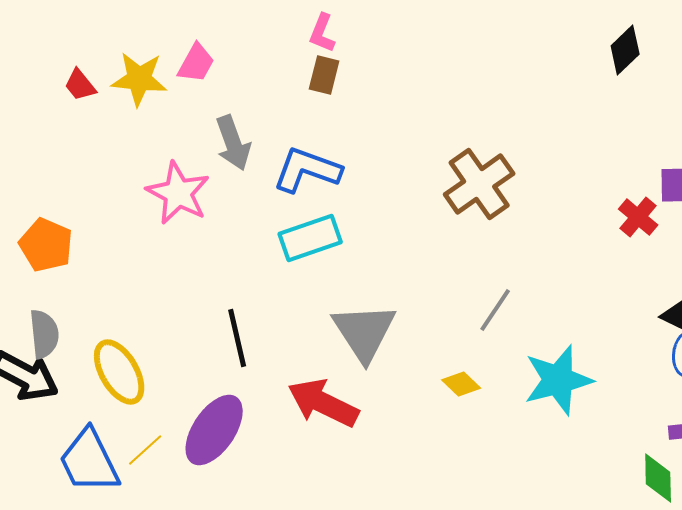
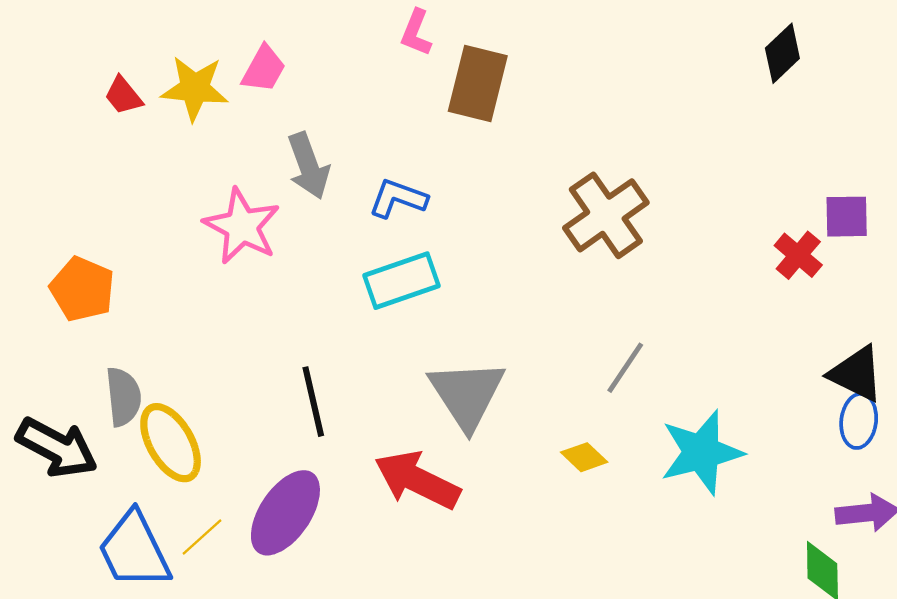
brown rectangle: (324, 75) -> (478, 83), moved, size x1.6
blue L-shape: (307, 170) -> (398, 198), size x0.7
gray semicircle: (44, 334) -> (123, 397), moved

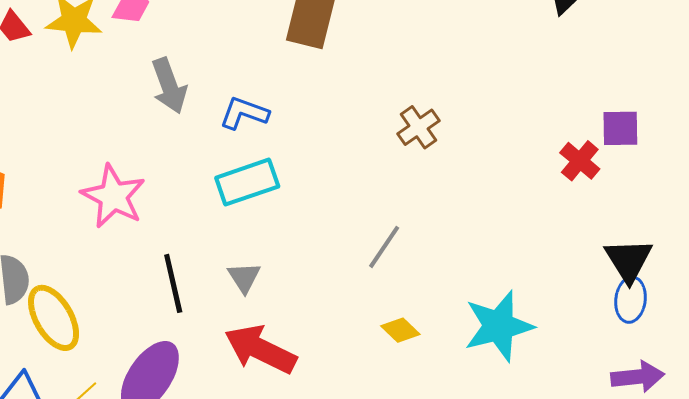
brown cross: (606, 215) -> (419, 127), size x0.6
pink star: (242, 226) -> (113, 196), moved
gray line: (625, 368) -> (384, 247), moved
black triangle: (856, 374) -> (628, 260), turned 32
gray triangle: (467, 394) -> (244, 277), moved, size x0.5

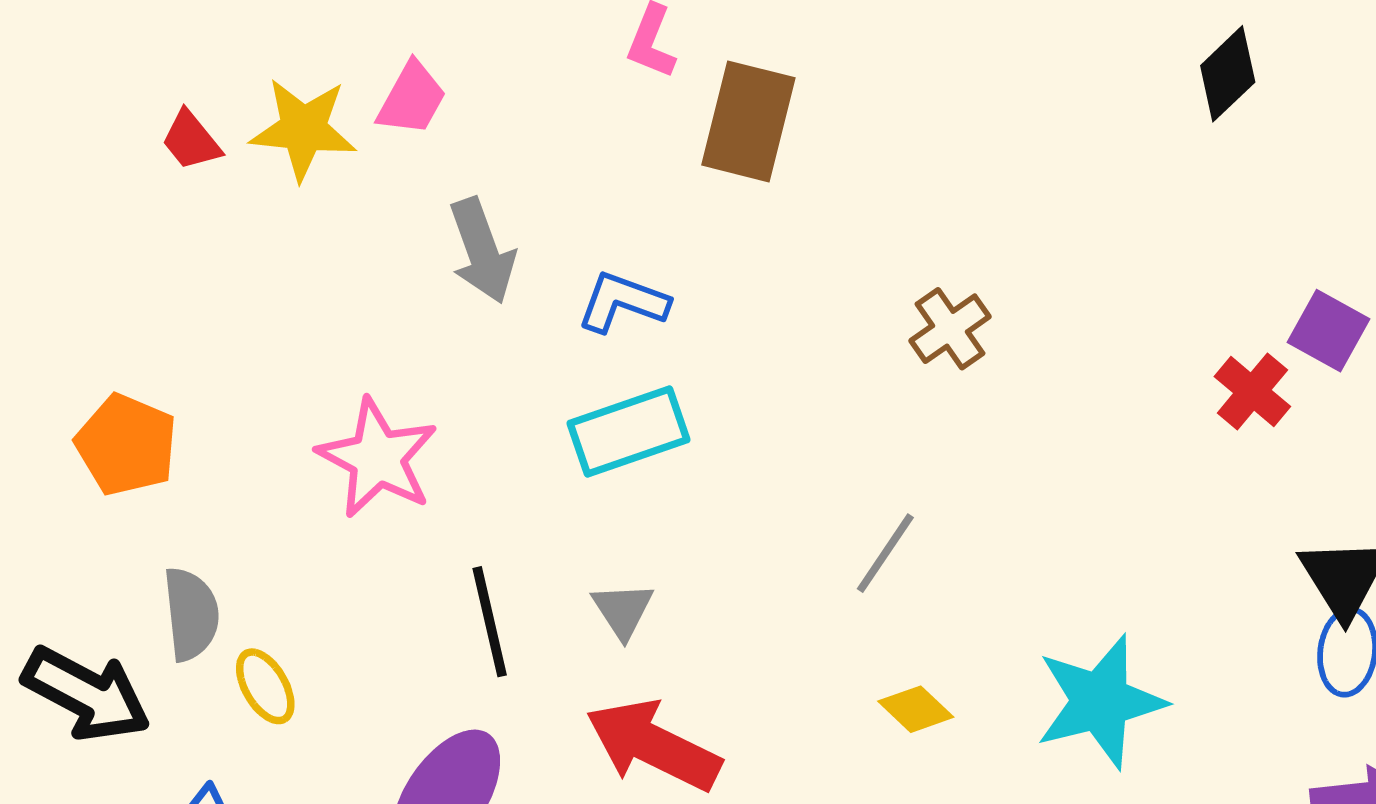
purple square: (620, 128) -> (1329, 331), turned 30
yellow ellipse: (54, 318) -> (265, 686), size x0.6

